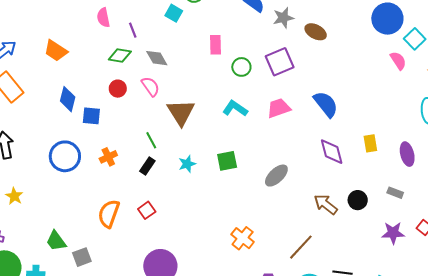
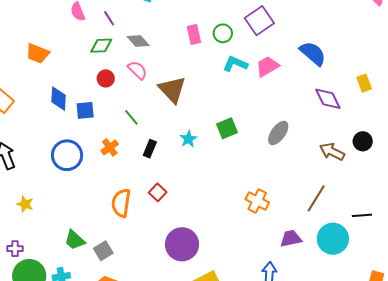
pink rectangle: (215, 45) -> (194, 35), moved
cyan L-shape: (235, 109) -> (235, 64), moved
green line: (151, 140) -> (131, 117), moved

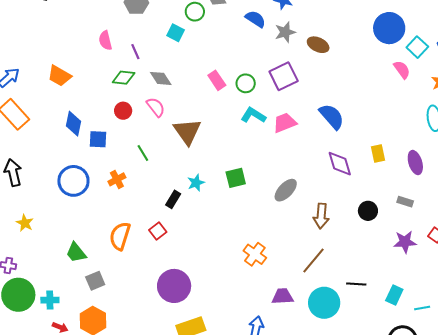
pink rectangle: (194, 35) -> (217, 80), turned -30
black rectangle: (150, 149) -> (173, 199), moved
brown arrow: (332, 152) -> (321, 216), moved, turned -120
green trapezoid: (75, 240) -> (76, 253), moved

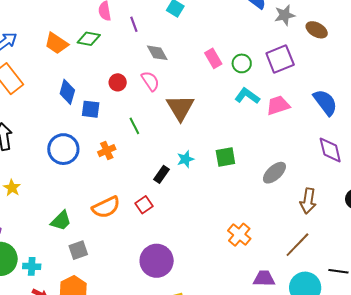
green diamond: (124, 78) -> (89, 39), moved
orange semicircle: (120, 236) -> (106, 207), turned -136
green trapezoid: (76, 253) -> (61, 221), turned -100

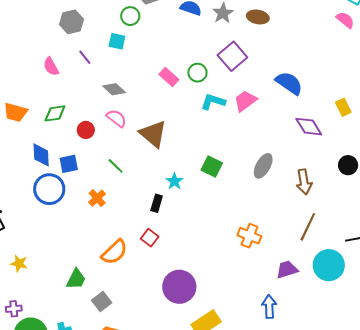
purple line: (134, 24) -> (85, 57), moved
green diamond: (89, 39) -> (55, 113), moved
blue circle: (63, 149) -> (49, 189), moved
green square: (225, 157) -> (212, 167), turned -35

